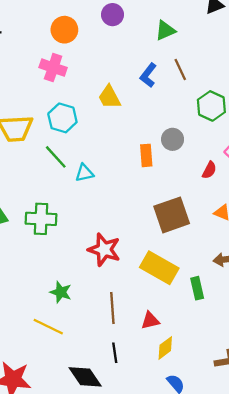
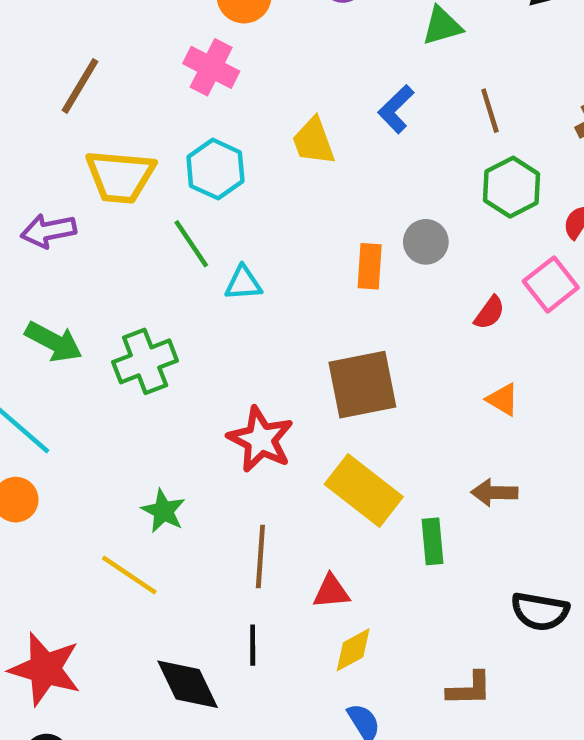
brown line: (180, 69) -> (490, 111), moved
brown square: (172, 215) -> (362, 385), moved
green cross: (41, 219) -> (145, 361), turned -32

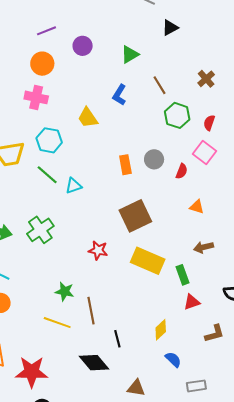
gray circle: (426, 242) -> (154, 159), moved
red star: (261, 439) -> (98, 250), size x0.7
brown line: (260, 557) -> (91, 311), moved
red triangle: (331, 592) -> (192, 302), moved

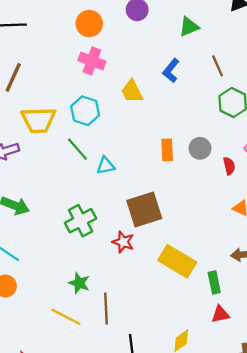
pink cross: (36, 97) -> (92, 61), moved
red semicircle: (182, 171) -> (229, 166), turned -42
brown square: (135, 216) -> (144, 210), moved
green cross: (40, 230) -> (81, 221), moved

